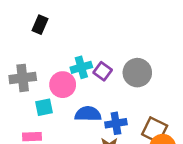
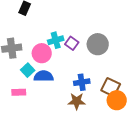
cyan square: (44, 107) -> (28, 70), turned -32
blue semicircle: (88, 114) -> (44, 76), moved

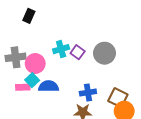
pink circle: (42, 53) -> (35, 64), moved
pink rectangle: (19, 92) -> (23, 87), moved

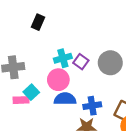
black rectangle: (29, 16) -> (38, 22), moved
pink circle: (35, 64) -> (58, 80), moved
blue semicircle: (49, 86) -> (65, 99), moved

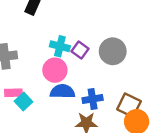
cyan cross: (63, 58) -> (60, 46), turned 30
cyan square: (31, 92) -> (24, 102), moved

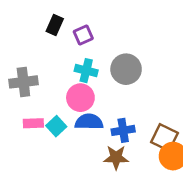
purple square: (80, 50) -> (83, 35), moved, turned 30
gray circle: (113, 51) -> (126, 69), moved
cyan square: (24, 102) -> (56, 126), moved

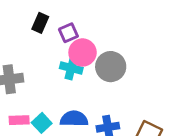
pink circle: (80, 98) -> (83, 52), moved

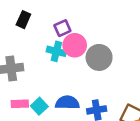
black rectangle: (40, 23) -> (23, 20), moved
cyan cross: (71, 68) -> (56, 51), moved

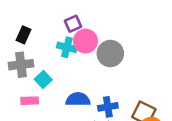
black rectangle: (23, 20) -> (23, 35), moved
cyan square: (39, 106) -> (43, 80), moved

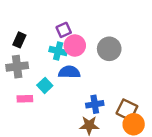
gray circle: (110, 54) -> (109, 49), moved
cyan square: (43, 80) -> (45, 85), moved
blue semicircle: (78, 99) -> (69, 72), moved

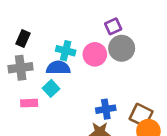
purple square: (64, 30) -> (113, 26), moved
pink circle: (75, 45) -> (95, 54), moved
blue semicircle: (69, 72) -> (58, 68), moved

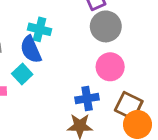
pink circle: (95, 54) -> (110, 67), moved
blue semicircle: (58, 68) -> (31, 50), turned -115

